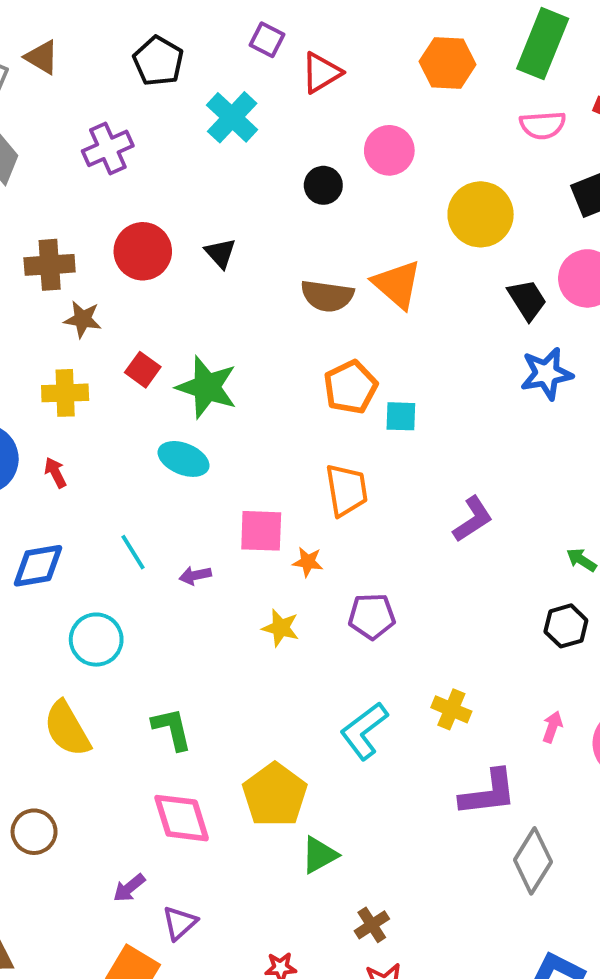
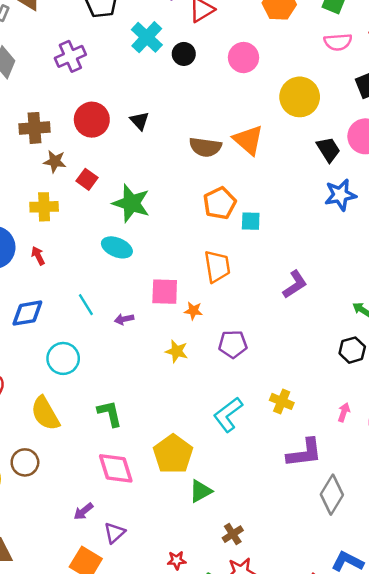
black circle: (323, 185) -> (184, 54), moved
red square: (143, 370) -> (87, 179), moved
brown circle: (34, 832) -> (25, 462), moved

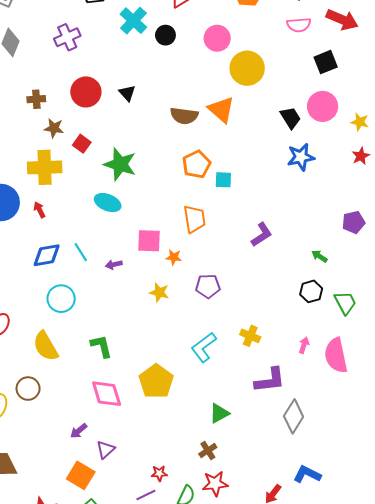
yellow circle: (300, 97) -> (247, 68), moved
brown cross: (34, 128) -> (36, 99), size x0.7
yellow cross: (44, 207) -> (45, 167), size x1.4
blue diamond: (27, 313) -> (47, 255), moved
green triangle: (201, 491) -> (219, 413), moved

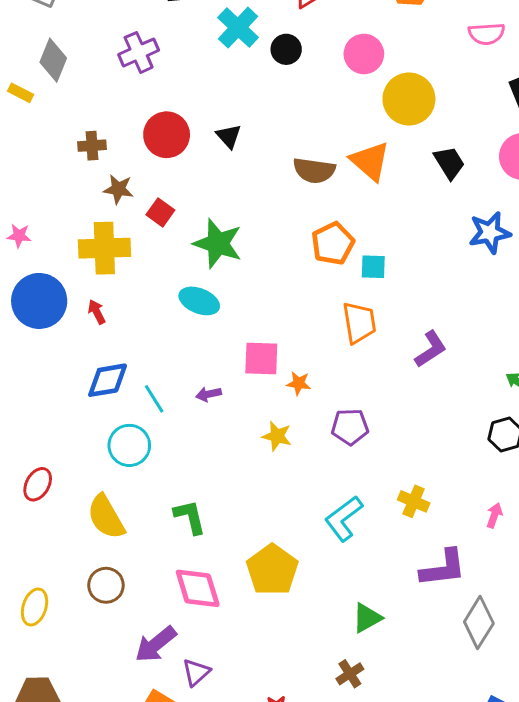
black trapezoid: (290, 118) -> (449, 163), moved
orange trapezoid: (194, 219) -> (359, 323), moved
cyan line: (81, 252) -> (154, 399), moved
brown circle: (28, 389) -> (106, 585), moved
purple arrow: (79, 431) -> (156, 644), size x1.6

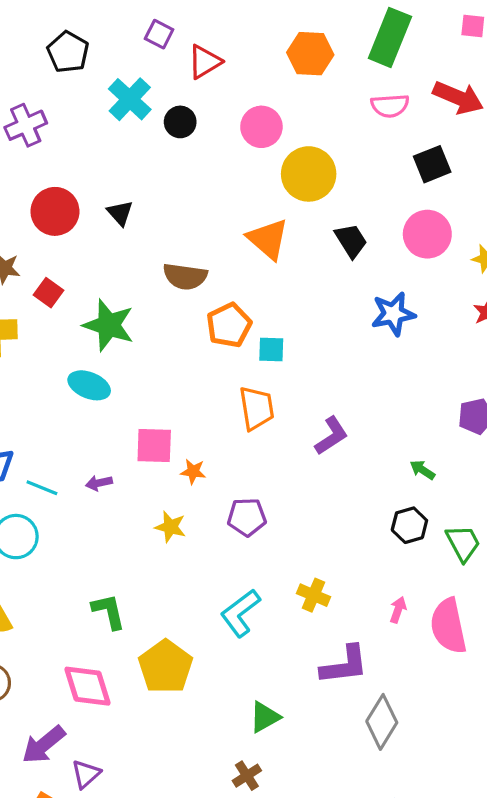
brown semicircle: (314, 170) -> (185, 276), moved
cyan line: (154, 399) -> (42, 488), turned -36
green L-shape: (190, 517) -> (109, 611), moved

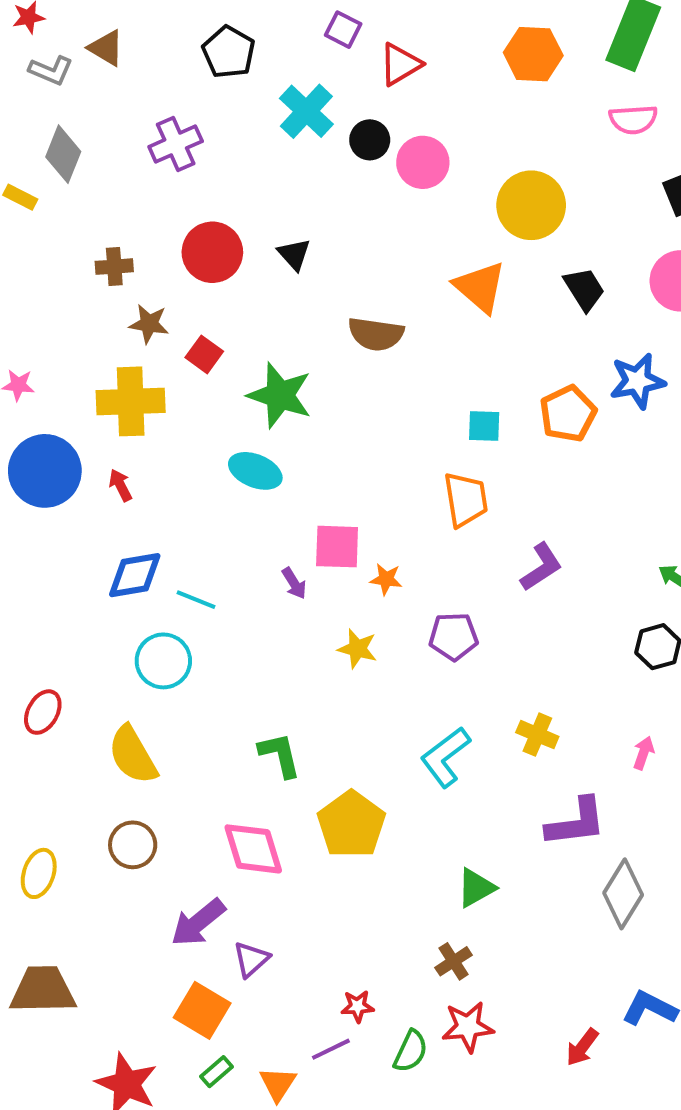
pink circle: (261, 127) -> (423, 162), moved
orange pentagon: (229, 325) -> (568, 414), moved
purple L-shape: (331, 436) -> (541, 567), moved
purple arrow: (99, 483) -> (294, 583), moved, turned -110

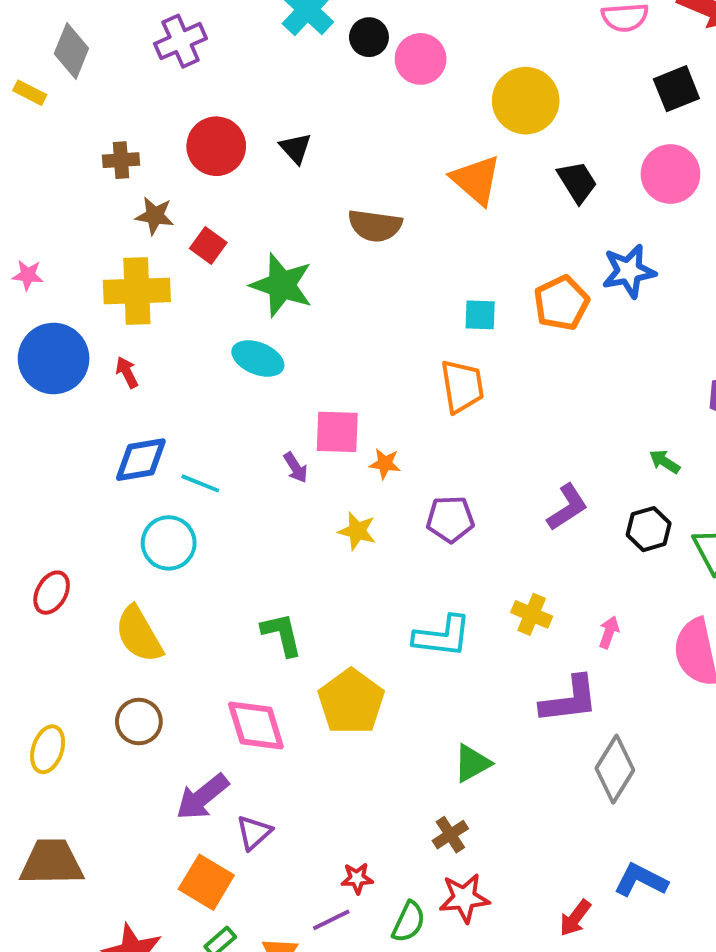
purple L-shape: (541, 567) -> (567, 507), moved
pink arrow: (644, 753) -> (609, 632), moved
cyan L-shape: (445, 757) -> (442, 636), turned -136

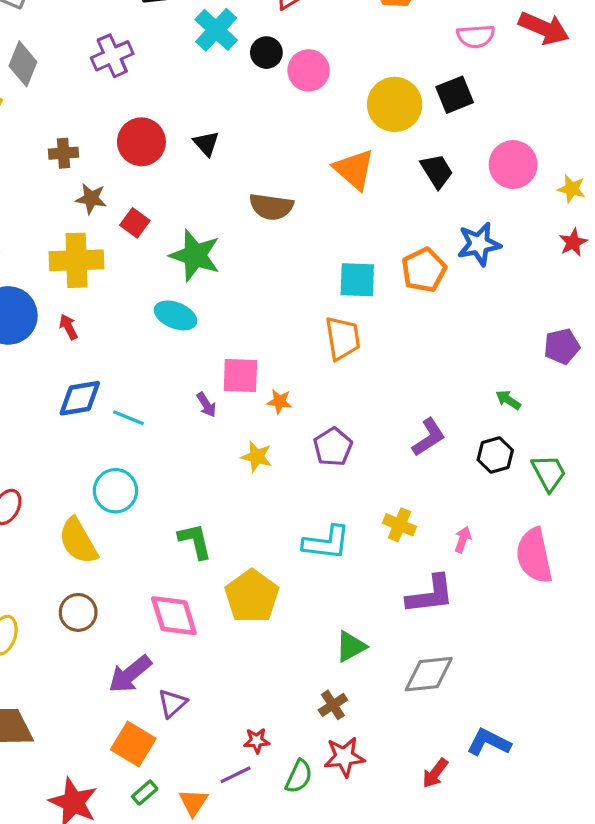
black square: (676, 89) -> (455, 95), moved
cyan square: (480, 315) -> (357, 280), size x1.4
purple pentagon: (450, 519) -> (333, 447), turned -30
cyan circle: (169, 543) -> (115, 491), moved
gray diamond: (615, 769) -> (429, 674), moved, turned 52

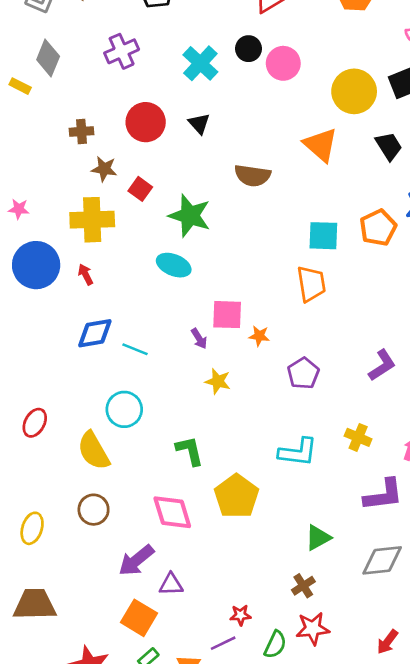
cyan cross: (216, 30) -> (200, 63), moved
yellow star: (257, 457) -> (218, 381), moved
purple triangle: (172, 703) -> (171, 584), turned 40

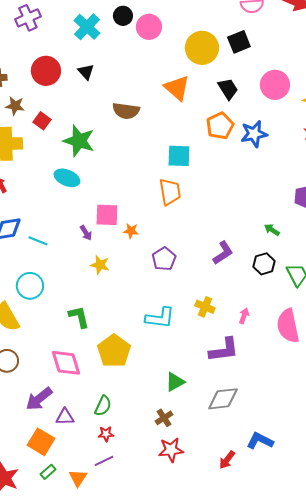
orange pentagon: (378, 228) -> (220, 126), moved
red star: (241, 615) -> (106, 434), moved
green semicircle: (275, 645) -> (103, 406), moved

